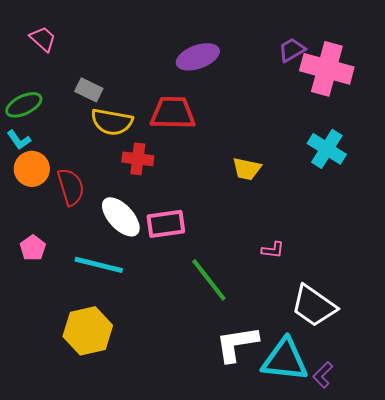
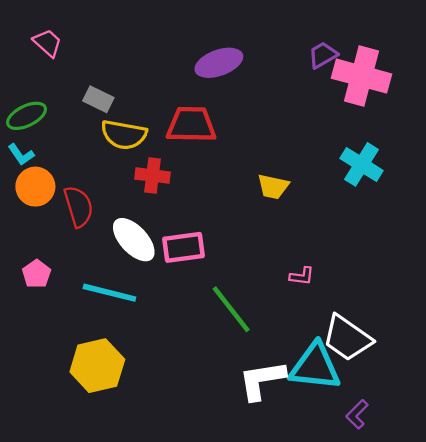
cyan triangle: (285, 360) -> (315, 367), moved

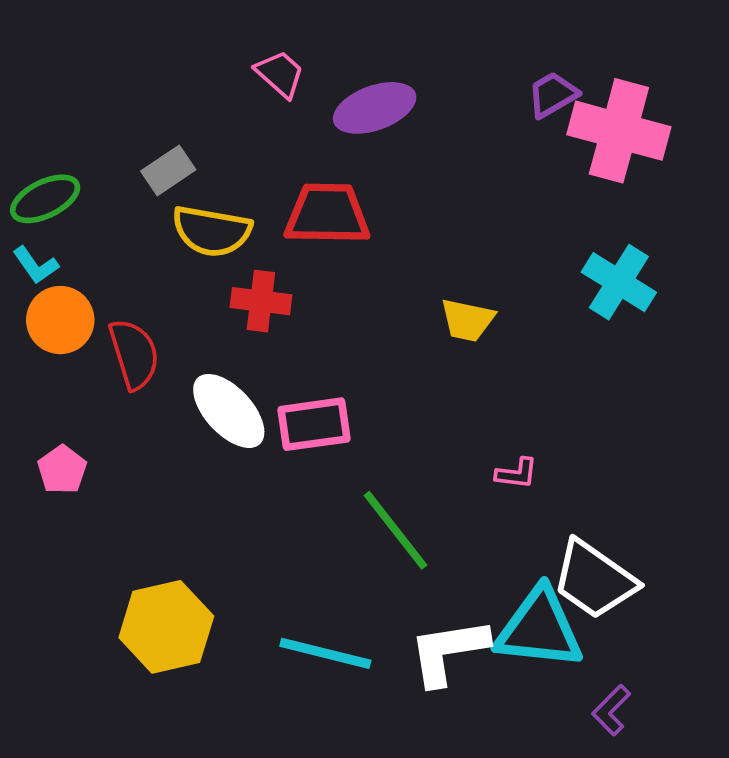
pink trapezoid: (48, 43) -> (280, 74), moved
gray rectangle: (98, 99) -> (168, 170), turned -60
cyan line: (109, 293) -> (325, 653), moved

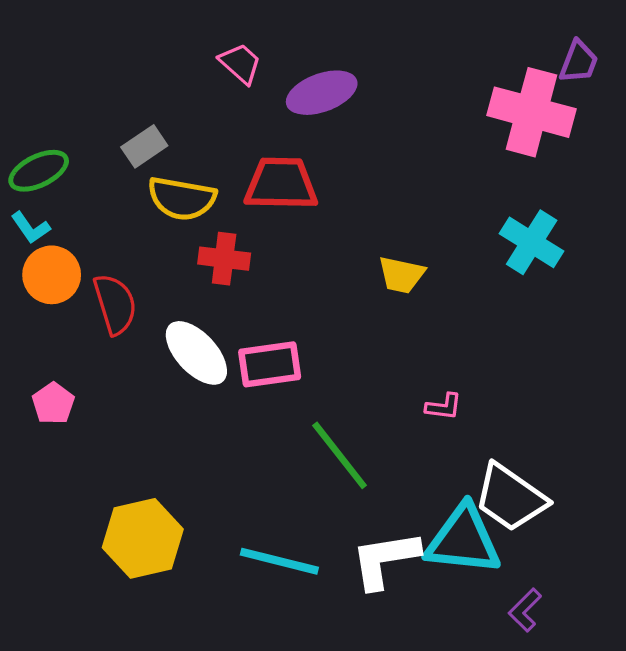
purple trapezoid: (553, 95) -> (579, 62), moved, turned 141

